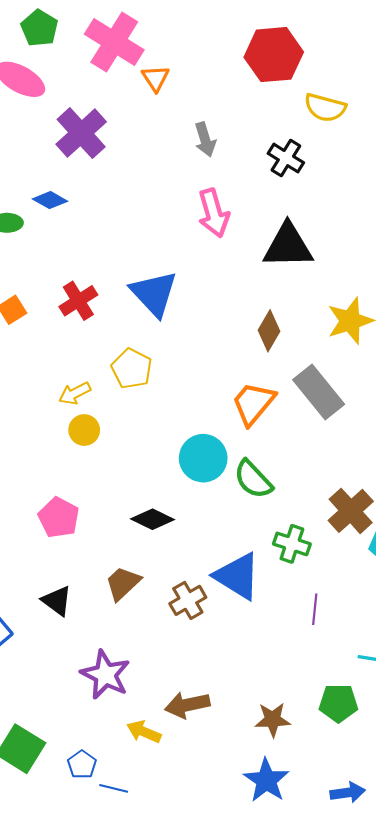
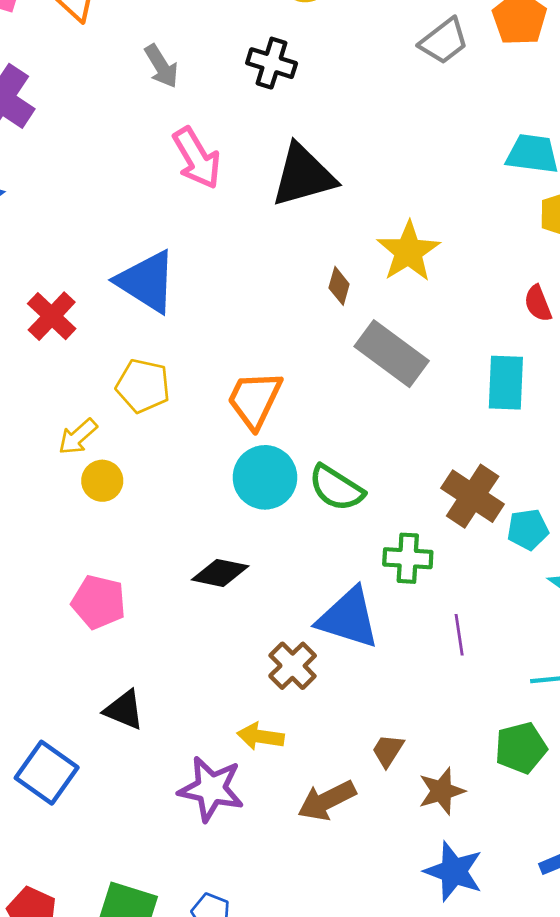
brown diamond: (269, 331) -> (339, 286), moved, size x0.7
orange trapezoid: (253, 403) -> (255, 400), moved
brown trapezoid: (123, 583) -> (388, 750), moved, size x0.7
yellow arrow: (144, 732) -> (261, 736), moved

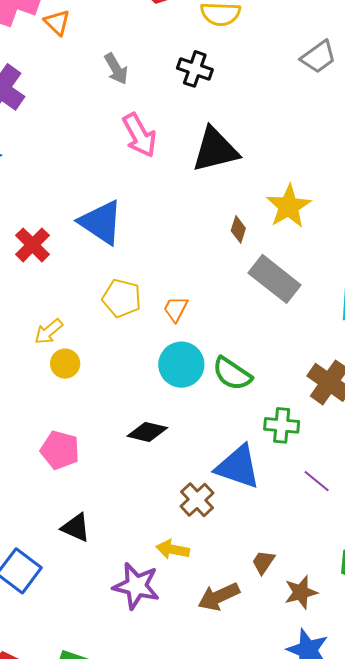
yellow pentagon: (143, 386) -> (122, 298), moved
orange trapezoid: (255, 400) -> (176, 309), size x0.6
purple line: (459, 635) -> (317, 481), turned -44

